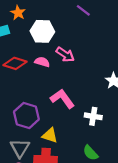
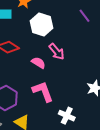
pink semicircle: (42, 62) -> (38, 63), moved

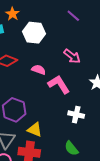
pink arrow: (57, 52) -> (72, 56), moved
pink L-shape: (43, 92) -> (59, 84), moved

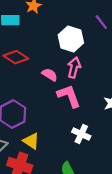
white hexagon: (34, 33) -> (71, 39), moved
pink arrow: (72, 56) -> (74, 67), moved, turned -126

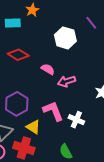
pink arrow: (74, 67) -> (67, 81), moved, turned -120
pink L-shape: (69, 96) -> (53, 111), moved

